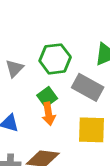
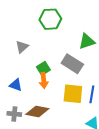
green hexagon: (55, 59) -> (50, 19), moved

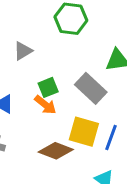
orange arrow: (44, 80) -> (45, 105), turned -56
brown diamond: (37, 111) -> (56, 151), moved

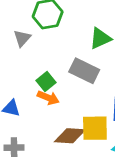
gray triangle: (23, 51) -> (22, 38), moved
yellow square: (84, 132) -> (95, 128), moved

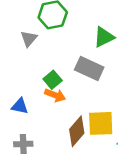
brown diamond: (70, 136) -> (77, 131), turned -52

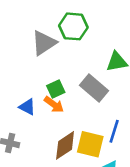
gray triangle: (29, 39) -> (44, 43), size x1.5
blue triangle: (20, 106) -> (27, 107), moved

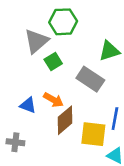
green square: (56, 89) -> (53, 61), moved
brown diamond: (65, 145) -> (65, 120), moved

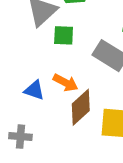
green square: (53, 61) -> (64, 35), turned 36

